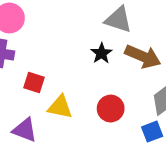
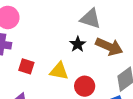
yellow triangle: (60, 107) -> (59, 71), moved

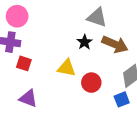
red square: (26, 66) -> (24, 63), moved

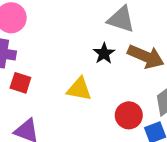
red circle: (91, 83) -> (129, 115), moved

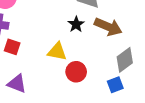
red circle: (129, 115) -> (76, 72), moved

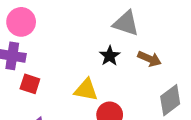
brown arrow: (108, 27) -> (150, 59), size x0.7

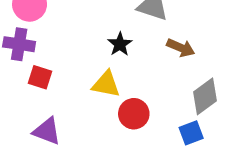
black star: (110, 56) -> (120, 44), moved

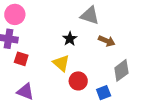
yellow triangle: (106, 84) -> (61, 63), turned 30
blue square: (191, 133) -> (104, 93), moved

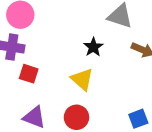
red circle: (78, 81) -> (76, 117), moved

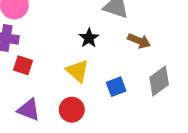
blue square: (138, 119) -> (116, 87), moved

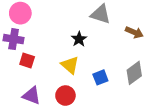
brown arrow: (139, 41) -> (134, 32), moved

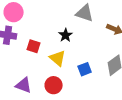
red square: (27, 61) -> (34, 46), moved

